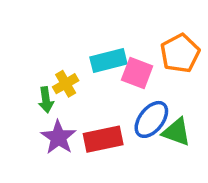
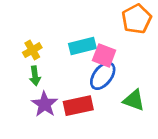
orange pentagon: (180, 53) -> (137, 19), moved
yellow cross: (66, 84) -> (32, 50), moved
blue ellipse: (151, 119) -> (103, 76), moved

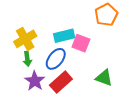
yellow cross: (32, 50) -> (25, 39), size x1.5
blue ellipse: (103, 76) -> (56, 59), moved
red rectangle: (78, 106) -> (61, 82), turned -30

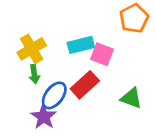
blue ellipse: (56, 59) -> (54, 95), moved
purple star: (35, 81) -> (44, 117), moved
red rectangle: (61, 82) -> (85, 85), moved

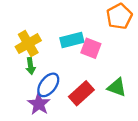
red rectangle: (85, 85) -> (81, 93), moved

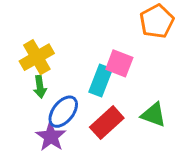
cyan rectangle: (72, 40) -> (101, 81), moved, turned -55

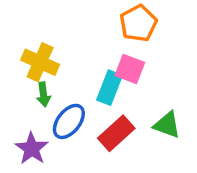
orange pentagon: (157, 21) -> (138, 23), moved
yellow cross: (37, 57) -> (40, 62), turned -36
purple star: (51, 137) -> (32, 149), moved

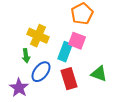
yellow cross: (40, 62) -> (38, 36), moved
red rectangle: (116, 133) -> (69, 79), turned -65

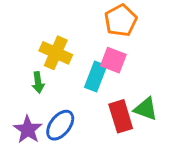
blue ellipse: (41, 72) -> (60, 125), moved
red rectangle: (69, 79) -> (121, 116), moved

